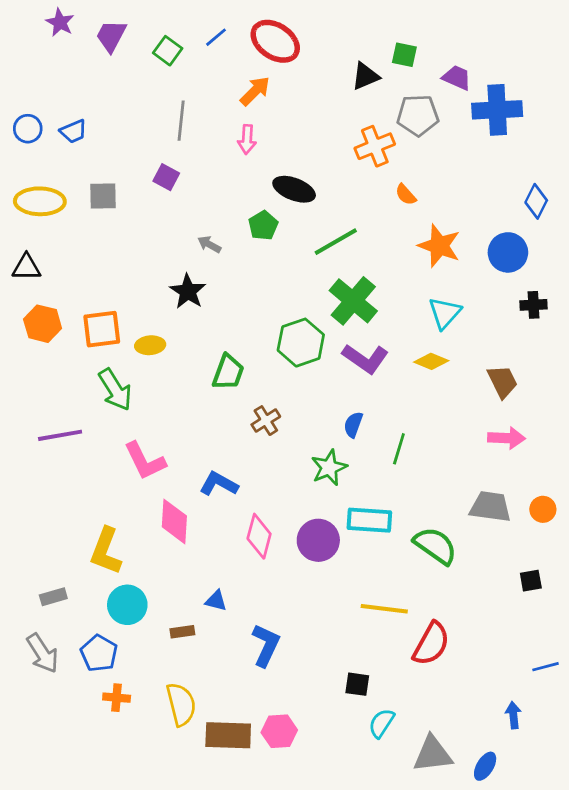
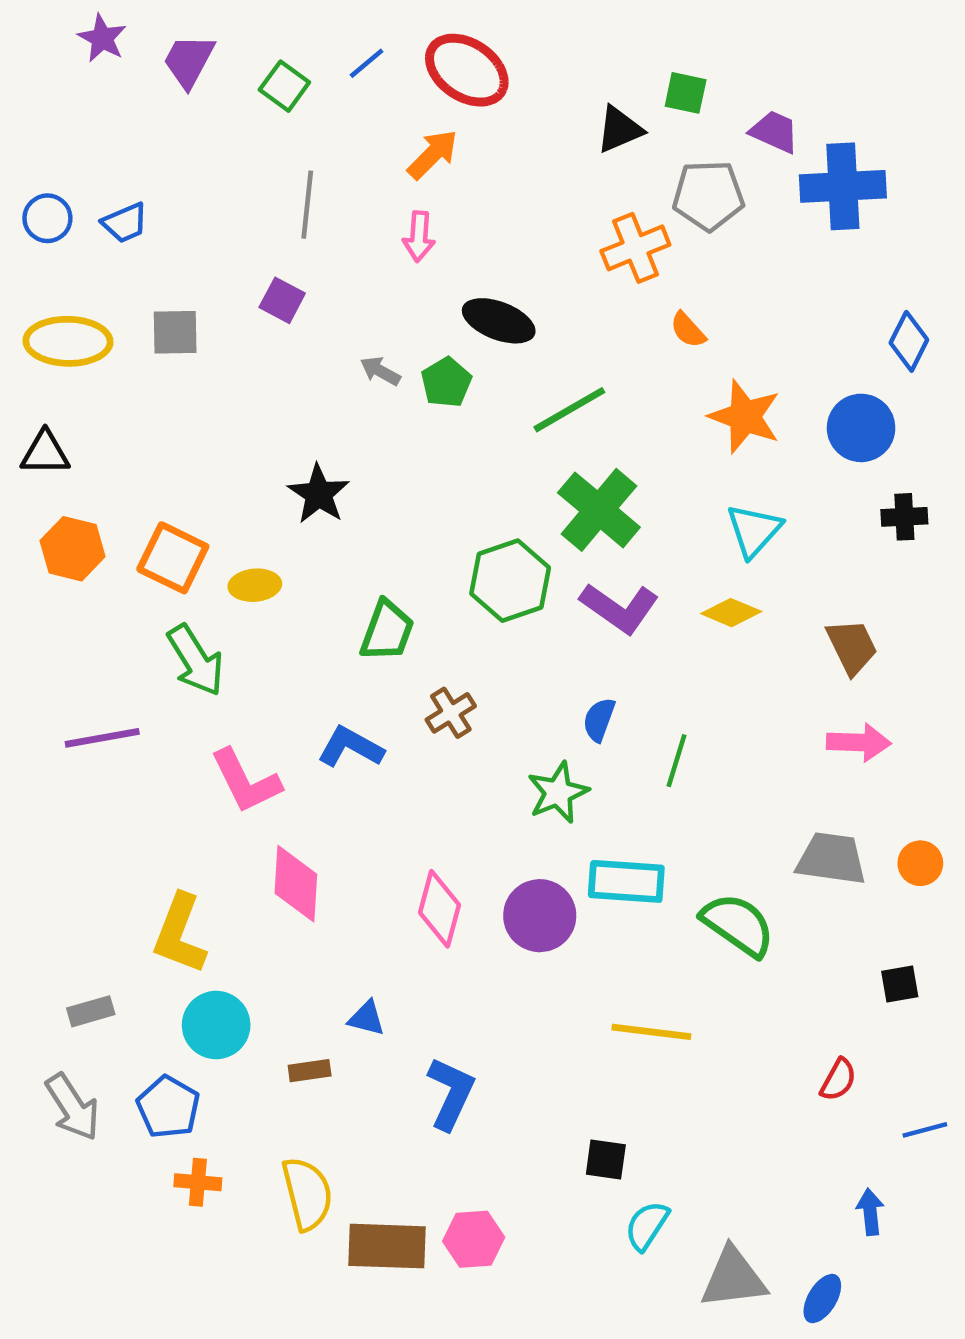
gray arrow: (209, 244) -> (380, 371), moved
orange square: (102, 329) -> (173, 558), turned 33
blue L-shape: (219, 484) -> (351, 747), moved
red semicircle: (431, 644) -> (838, 1080), moved, size x0.6

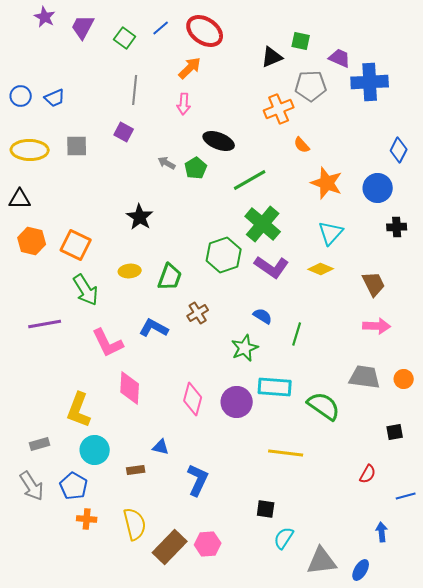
yellow ellipse: (255, 585) -> (130, 271), moved
blue semicircle: (599, 720) -> (263, 316), turned 102
brown rectangle: (387, 1246) -> (170, 547), turned -48

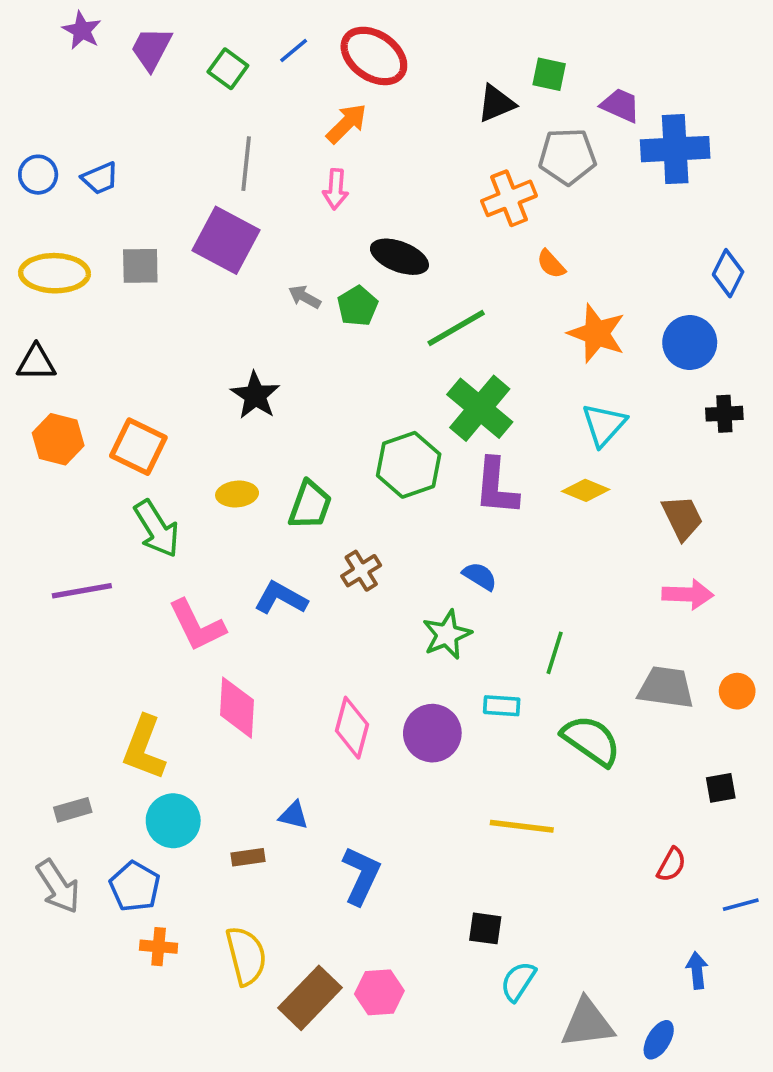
purple square: (124, 132) -> (226, 240), size x1.8
purple L-shape: (272, 267) -> (496, 487), turned 60
green line: (297, 334) -> (555, 653), moved
cyan rectangle: (275, 387) -> (502, 706), size x0.6

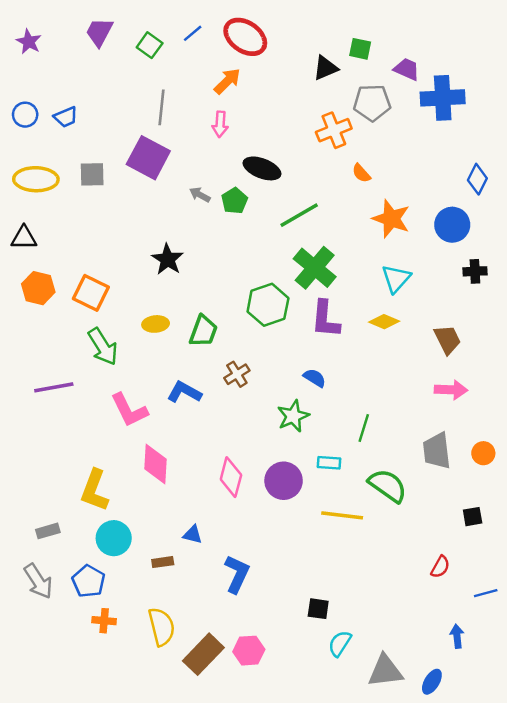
purple star: (82, 30) -> (29, 42), moved
gray trapezoid: (666, 687) -> (437, 451), turned -105
yellow line: (522, 826) -> (342, 515), moved

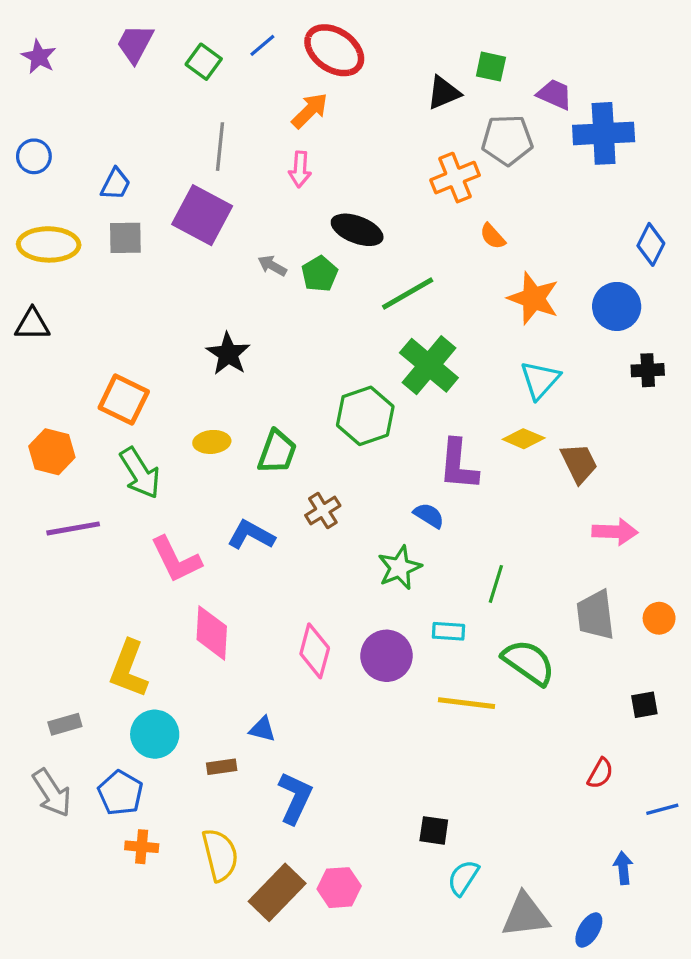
blue trapezoid: (66, 117) -> (116, 184), moved, turned -40
orange hexagon: (38, 288) -> (52, 452), moved
purple L-shape: (325, 319) -> (458, 465), moved
brown trapezoid: (447, 340) -> (579, 463), moved
blue L-shape: (237, 574) -> (295, 798), moved

